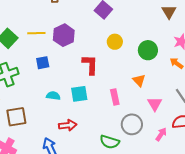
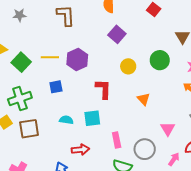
green circle: (148, 50) -> (160, 60), moved
orange triangle: (139, 80) -> (144, 99), moved
pink rectangle: (115, 97) -> (117, 140), moved
brown square: (16, 117) -> (29, 129), moved

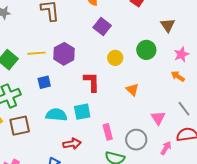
cyan semicircle: (66, 120) -> (56, 115), size x1.5

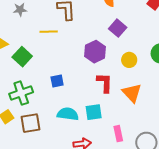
yellow line: (36, 53) -> (49, 32), moved
purple hexagon: (64, 54) -> (95, 52), moved
orange triangle: (132, 90) -> (132, 93), moved, size x1.5

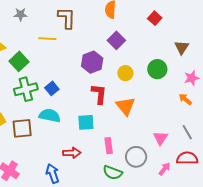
blue square: (57, 81) -> (52, 88), turned -32
green cross: (21, 93) -> (26, 89), moved
cyan semicircle: (68, 114) -> (50, 116), moved

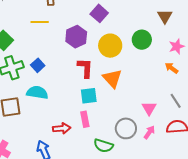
yellow line: (47, 39) -> (40, 22), moved
yellow circle: (125, 73) -> (110, 46), size x1.5
cyan square: (86, 122) -> (89, 96), moved
pink rectangle: (109, 146) -> (85, 119), moved
pink arrow: (164, 169) -> (149, 132), moved

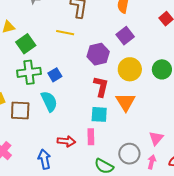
cyan semicircle: (37, 93) -> (49, 101), turned 45
pink arrow: (149, 132) -> (152, 162), turned -32

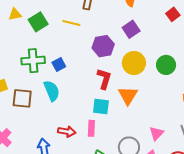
green square: (26, 44) -> (38, 22), moved

